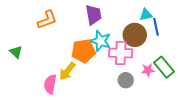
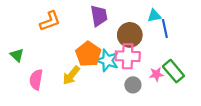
brown circle: (135, 35) -> (130, 35), moved
cyan star: (101, 41) -> (107, 60), moved
orange pentagon: (83, 51) -> (88, 54), turned -30
pink semicircle: (50, 84) -> (36, 80), moved

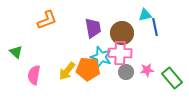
purple trapezoid: (99, 16) -> (93, 28), moved
orange pentagon: (88, 54) -> (88, 69), moved, turned -30
green rectangle: (173, 71) -> (172, 78), moved
gray circle: (133, 85) -> (126, 72), moved

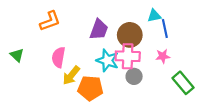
purple trapezoid: (93, 28) -> (99, 30), turned 30
orange pentagon: (88, 69) -> (90, 88), moved
pink star: (147, 70) -> (163, 56), moved
pink semicircle: (34, 75) -> (58, 57), moved

